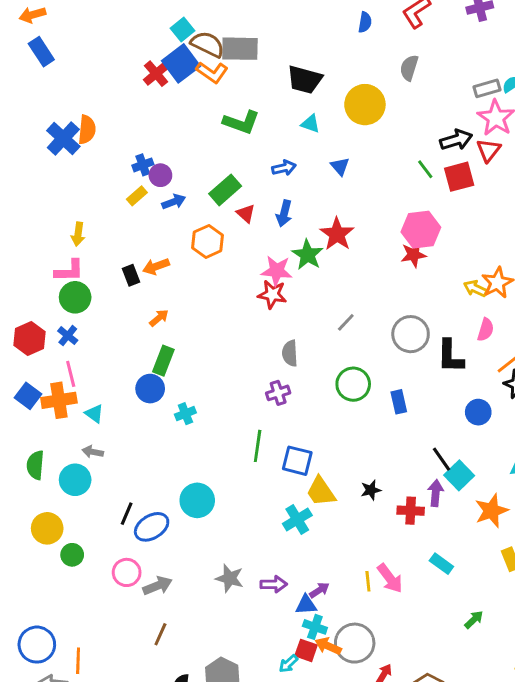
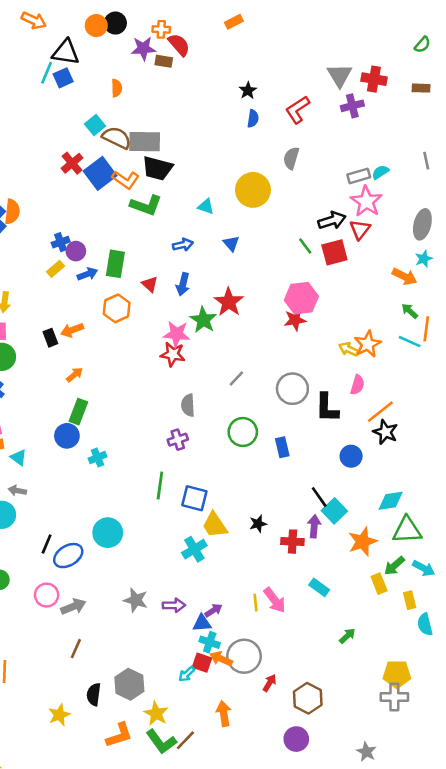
blue square: (181, 63) -> (100, 173), moved
orange L-shape: (212, 72) -> (126, 180), moved
black trapezoid: (305, 80) -> (157, 168), moved
green rectangle: (225, 190) -> (115, 264), moved, turned -40

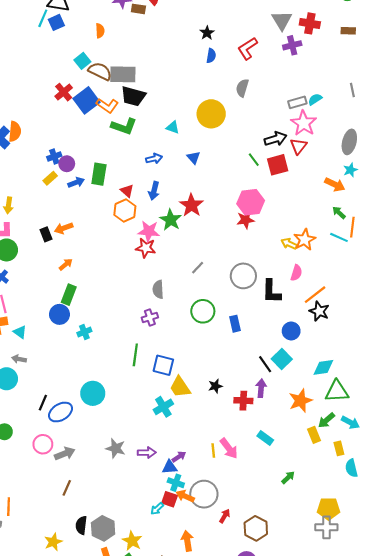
orange hexagon: (117, 308) -> (125, 210), moved
cyan square: (334, 511) -> (282, 359), moved
gray hexagon: (129, 684) -> (103, 528), moved

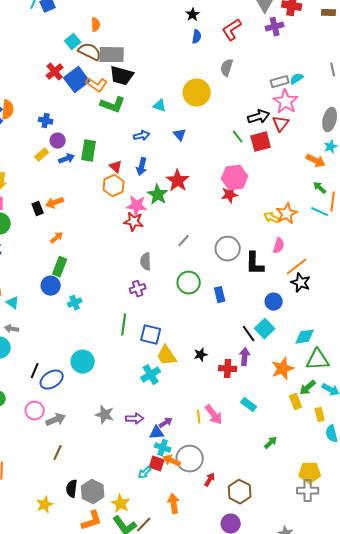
orange semicircle: (100, 31) -> (96, 25), moved
blue cross: (54, 156) -> (46, 121), moved, turned 32

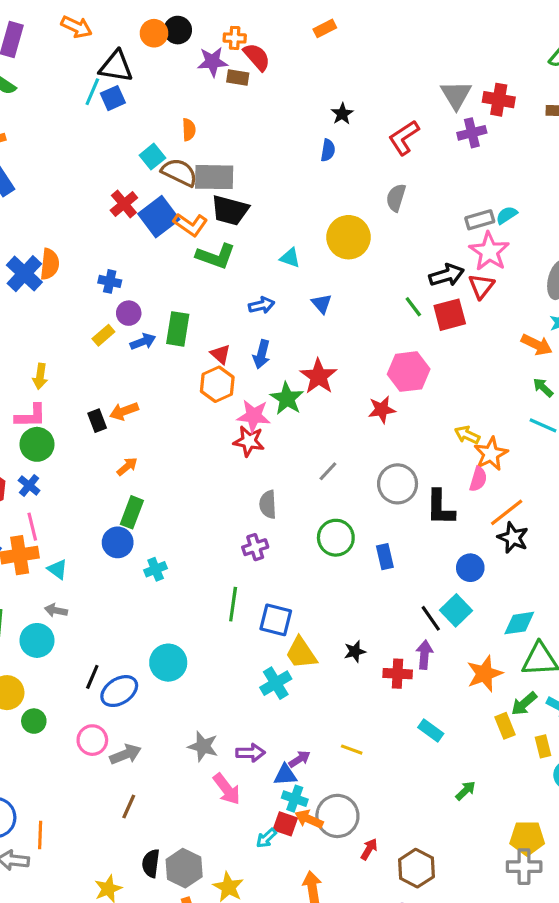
blue semicircle: (197, 37) -> (328, 150), moved
red star: (230, 195) -> (382, 410), moved
orange star: (287, 214) -> (491, 454), moved
pink arrow: (214, 415) -> (227, 789), moved
yellow line: (199, 417) -> (352, 750), turned -64

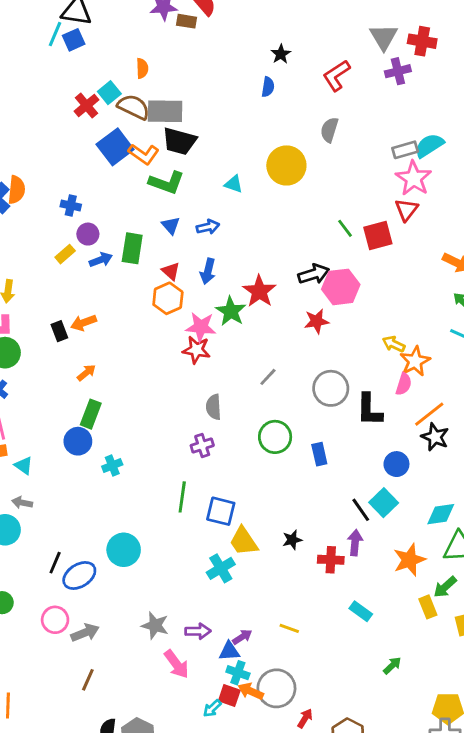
red cross: (124, 204) -> (86, 105), moved
cyan semicircle: (507, 215) -> (429, 145), size x1.5
black arrow: (447, 275) -> (314, 274), moved
blue triangle: (322, 304) -> (171, 225), moved

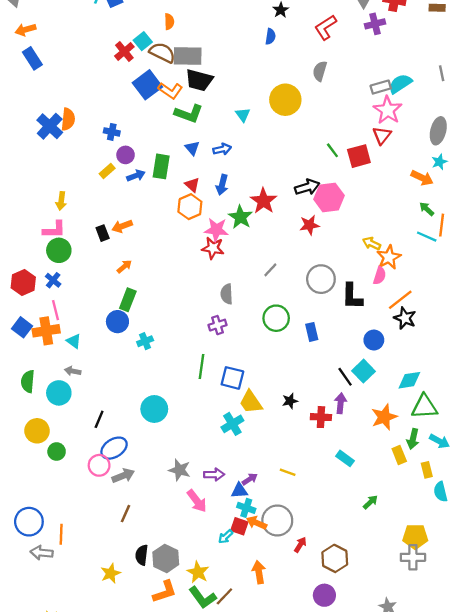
cyan triangle: (234, 184) -> (243, 115), turned 35
blue ellipse: (79, 576) -> (114, 448), moved
green arrow: (445, 587) -> (413, 439), turned -36

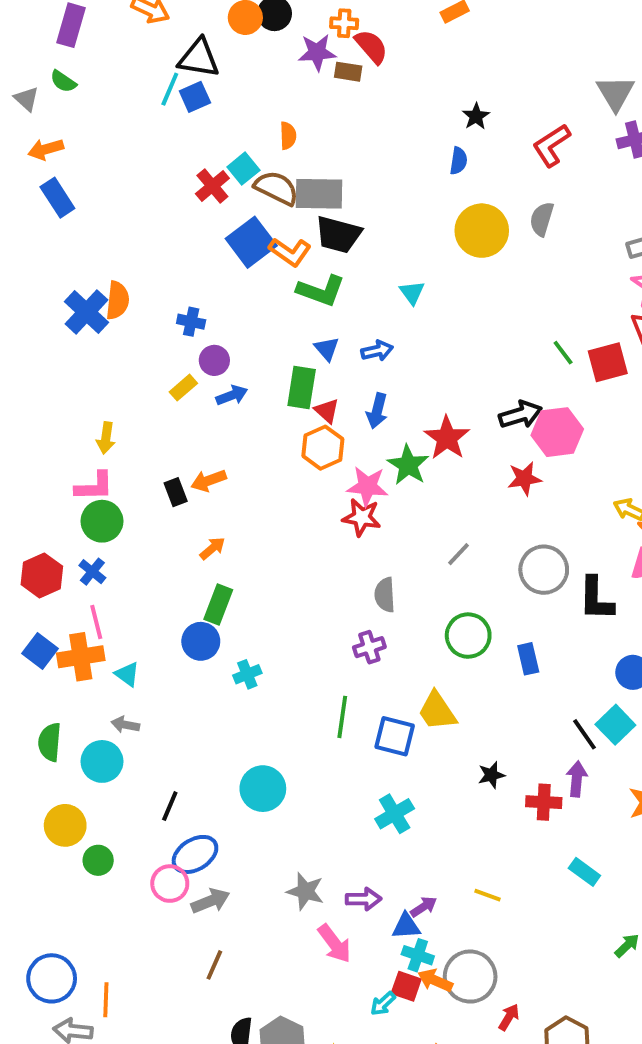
yellow circle: (285, 100) -> (482, 231), moved
green rectangle: (161, 166) -> (302, 388), moved
yellow trapezoid: (251, 402) -> (437, 711), moved

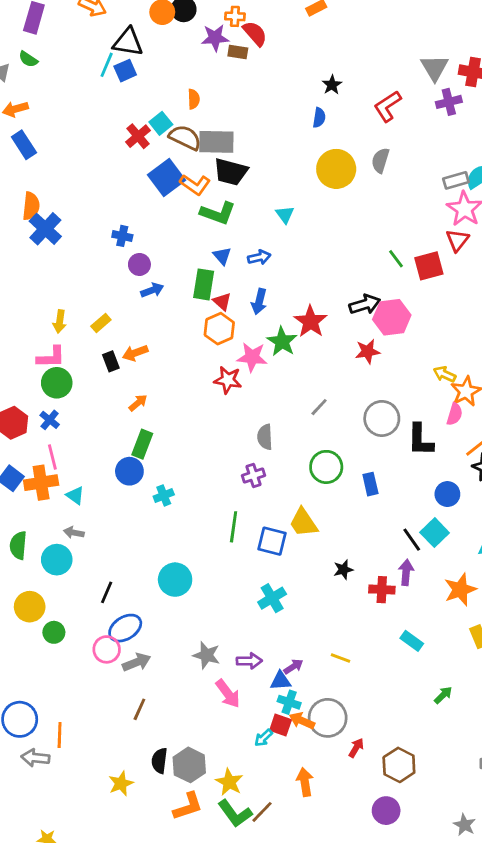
orange semicircle: (117, 300) -> (31, 206), moved
yellow rectangle: (183, 388) -> (101, 323), moved
red star: (362, 517) -> (228, 380), moved

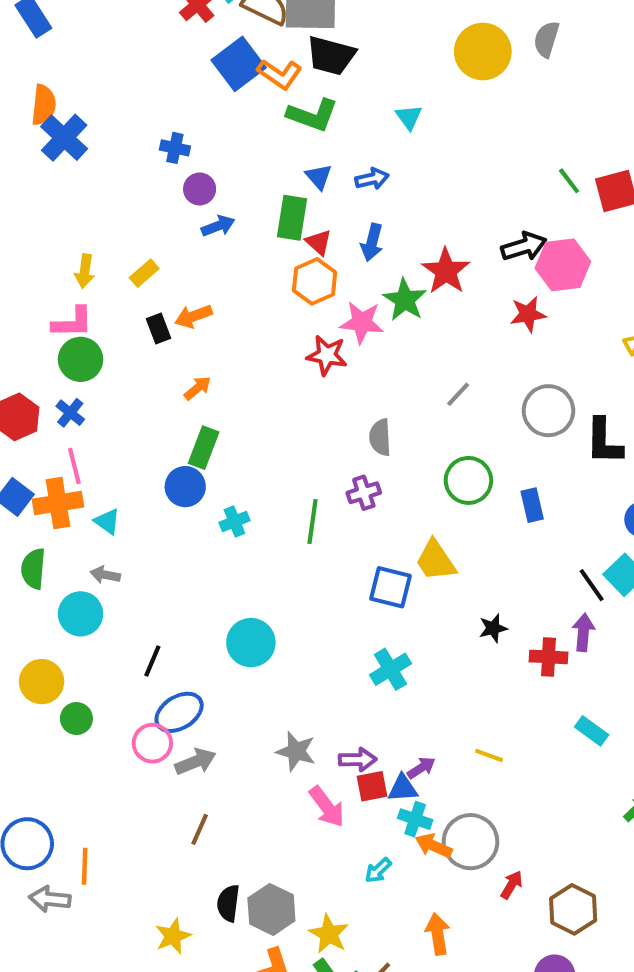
green line: (234, 527) -> (312, 521), moved
green semicircle: (18, 545) -> (33, 569), moved
red square: (281, 725) -> (372, 786), moved, turned -30

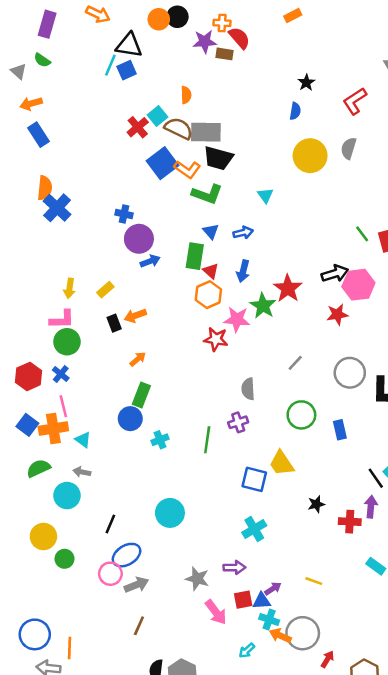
purple circle: (200, 189) -> (139, 239), size x1.5
green semicircle: (33, 569) -> (38, 468), turned 60
purple arrow: (358, 760) -> (234, 567), moved

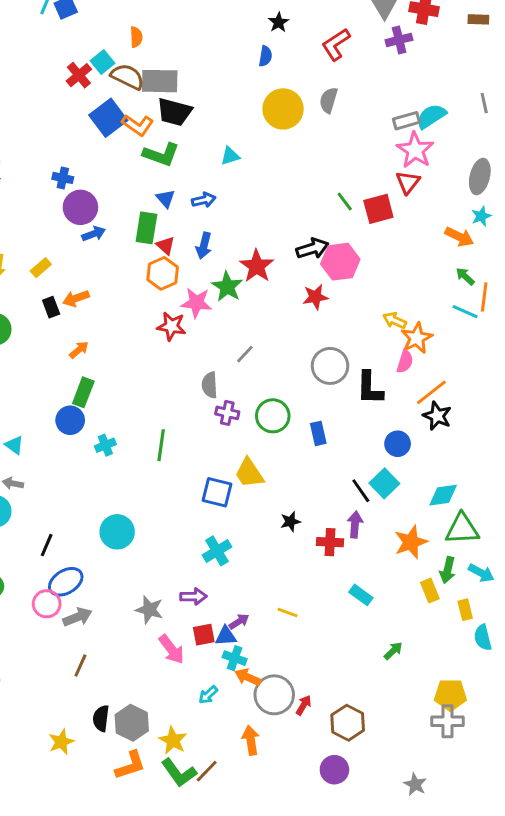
cyan triangle: (265, 195) -> (230, 156), turned 49
gray line: (295, 363) -> (245, 354), moved
purple cross: (238, 422) -> (227, 413), moved, turned 30
gray circle: (303, 633) -> (274, 695), moved

